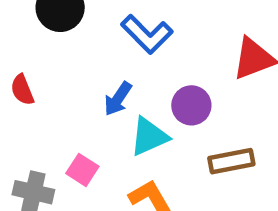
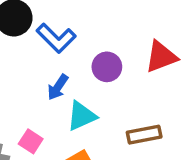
blue L-shape: (147, 34) -> (56, 38), moved
purple circle: (191, 105) -> (107, 67), moved

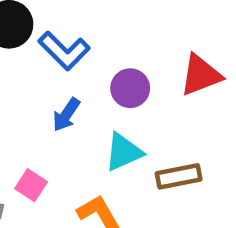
cyan triangle: (82, 116) -> (124, 152), moved

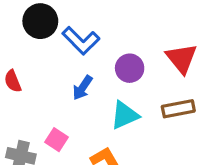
red triangle: (201, 75) -> (182, 58), turned -48
brown rectangle: (179, 176) -> (178, 109), moved

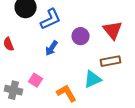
blue L-shape: (81, 41) -> (51, 19), turned -70
cyan triangle: (125, 115) -> (93, 79), moved

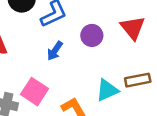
brown rectangle: (111, 61) -> (138, 80), moved
pink square: (36, 80) -> (34, 92), size x1.5

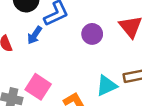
blue arrow: (55, 51) -> (35, 35), moved

